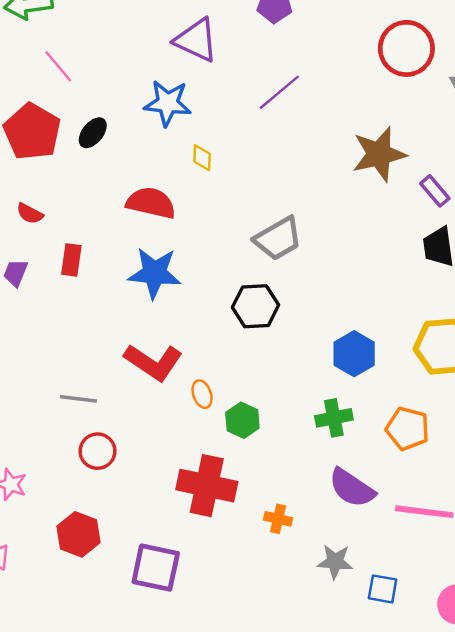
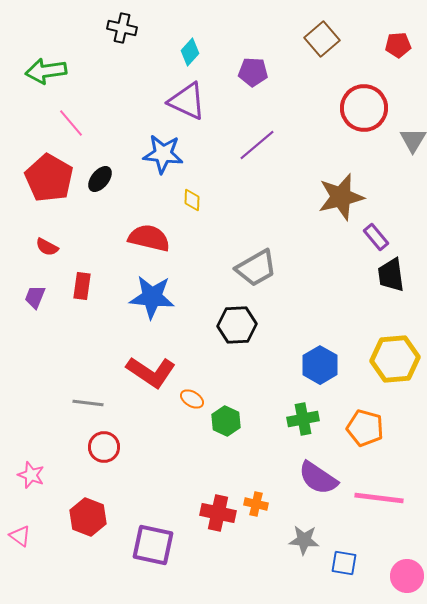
purple rectangle: (435, 191) -> (376, 237), moved
orange ellipse: (202, 394) -> (192, 399), turned -40
red cross: (207, 486) -> (218, 513), moved, size x0.7

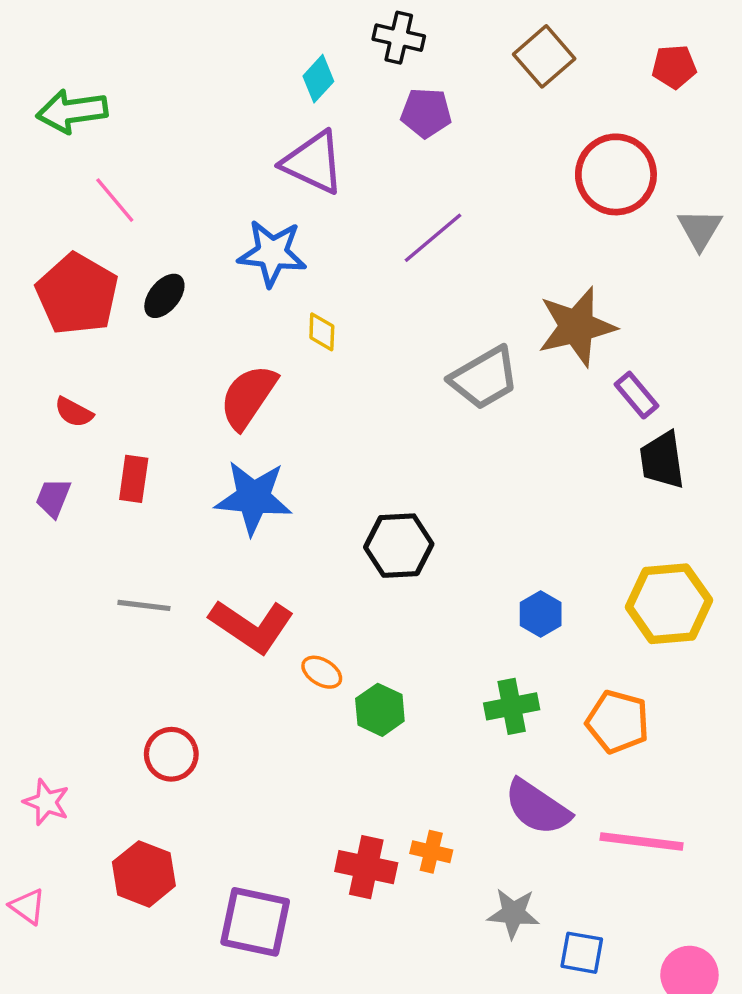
black cross: (122, 28) -> (399, 38), moved
red semicircle: (149, 238) -> (248, 397), turned -69
gray trapezoid: (256, 268) -> (484, 378), moved
blue hexagon: (320, 365) -> (541, 614), size x0.7
gray line: (88, 403) -> (144, 605), moved

